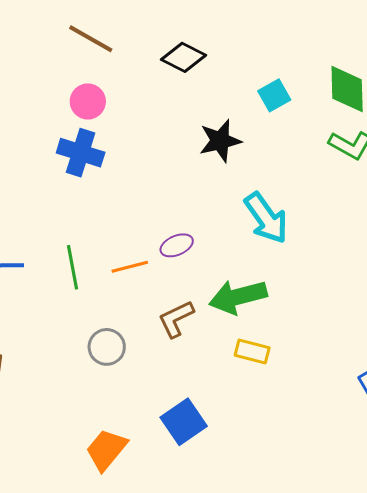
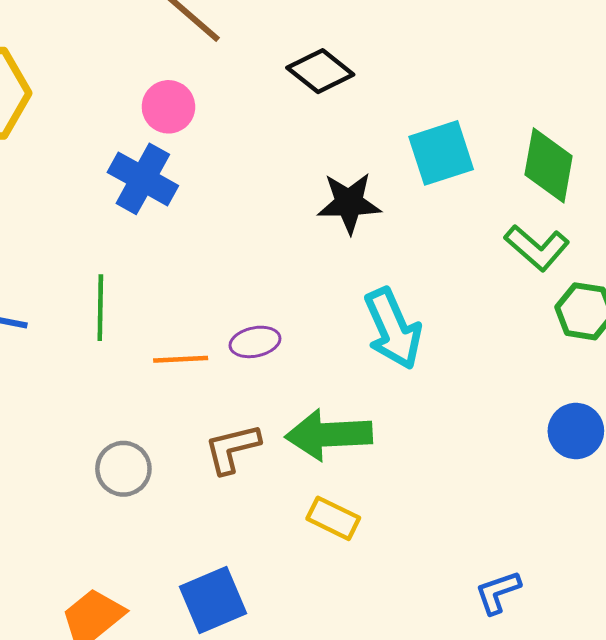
cyan square: (274, 95) -> (441, 153), size x1.4
green line: (72, 267) -> (100, 308), moved

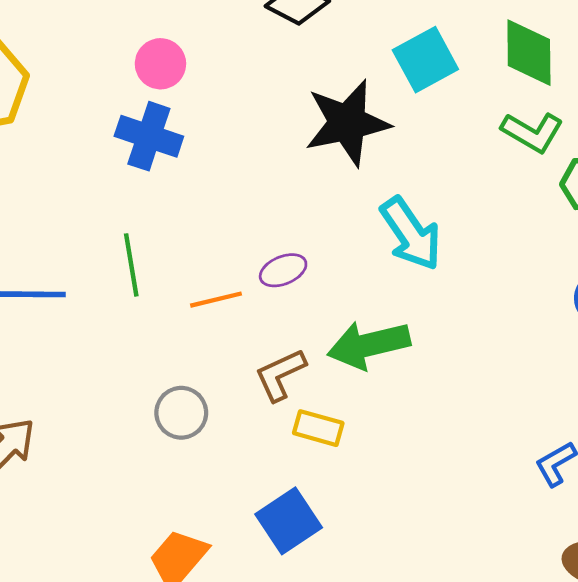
black star: (349, 203) -> (347, 123), size x1.4
yellow rectangle: (333, 518) -> (318, 428), moved

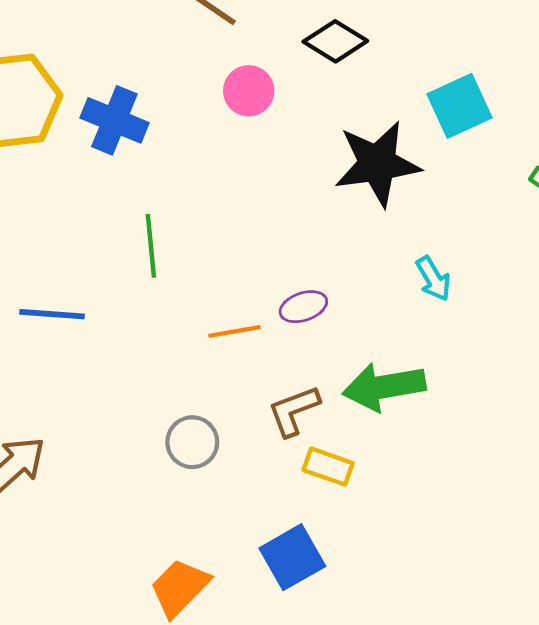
pink circle: (160, 64) -> (249, 91), moved
blue cross: (149, 136) -> (114, 120), moved
cyan arrow: (411, 234) -> (433, 279), size x0.6
green line: (131, 265) -> (151, 246), moved

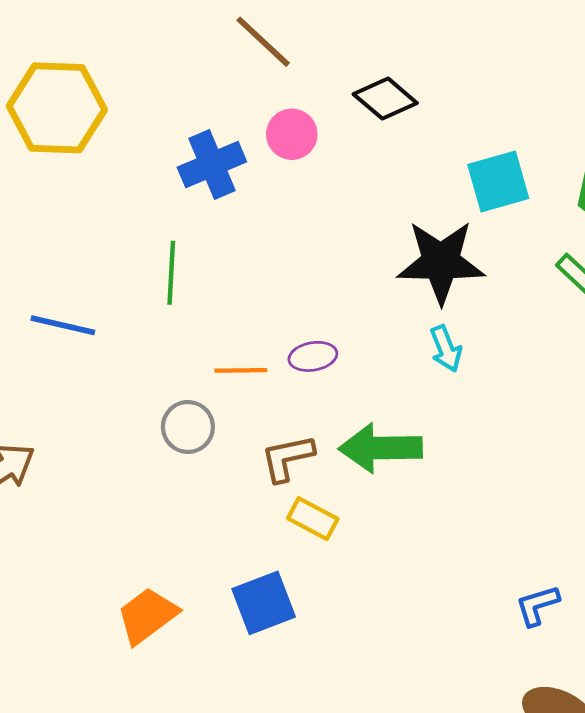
blue cross: (114, 120) -> (212, 164), moved, turned 36
black star: (377, 164) -> (441, 262), moved
gray circle: (192, 442) -> (188, 427), moved

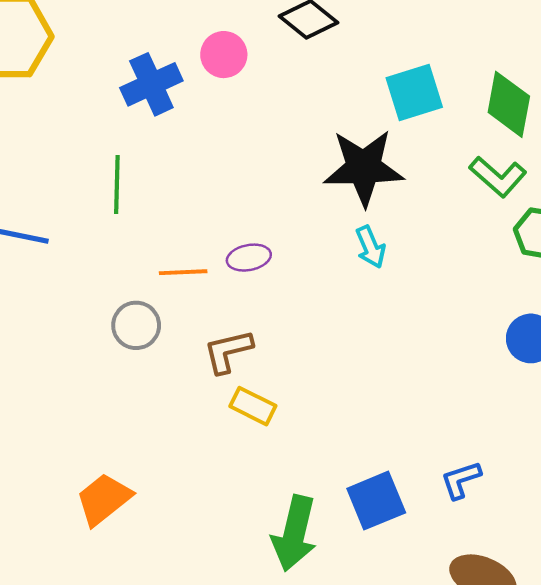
green arrow: (380, 448) -> (294, 533), moved, turned -74
blue square: (264, 603) -> (376, 501), moved

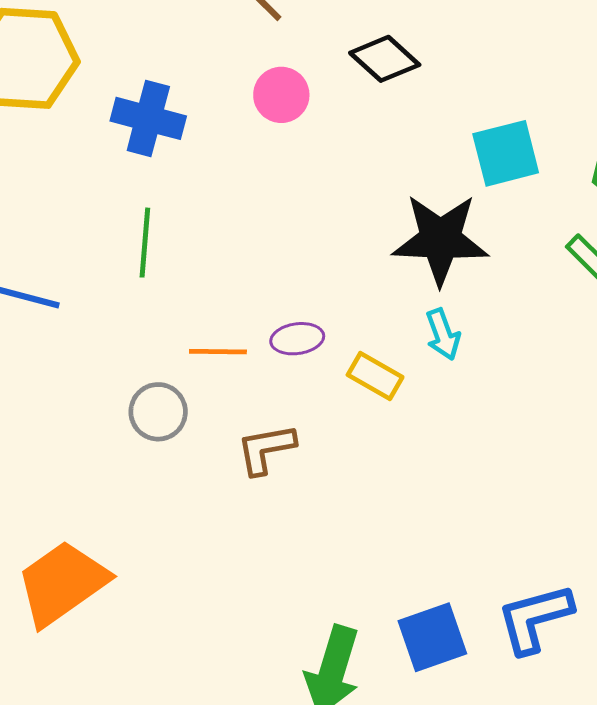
blue cross: (151, 84) -> (148, 118), moved, turned 36
yellow rectangle: (253, 406) -> (375, 376), moved
blue L-shape: (461, 480) -> (535, 618), size x1.6
orange trapezoid: (104, 499) -> (62, 583), moved, size x1.4

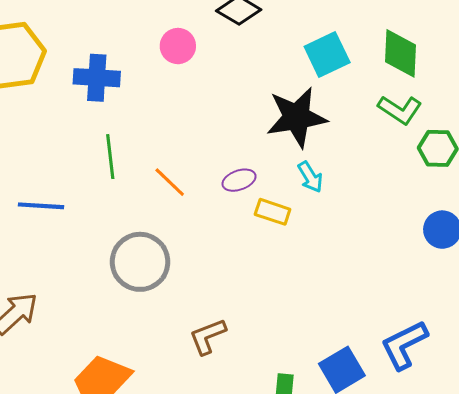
purple ellipse: (297, 339) -> (239, 180), moved
orange line: (218, 352) -> (170, 182), moved, turned 54
gray circle: (158, 412) -> (140, 262), size x1.6
brown L-shape: (266, 449) -> (208, 336), moved

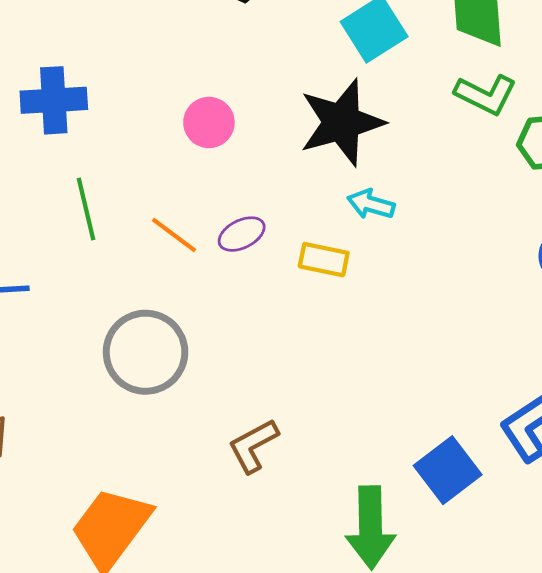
pink circle: (178, 46) -> (209, 122), moved
cyan arrow: (310, 177) -> (371, 204), turned 144
purple ellipse: (239, 180) -> (242, 234), moved

